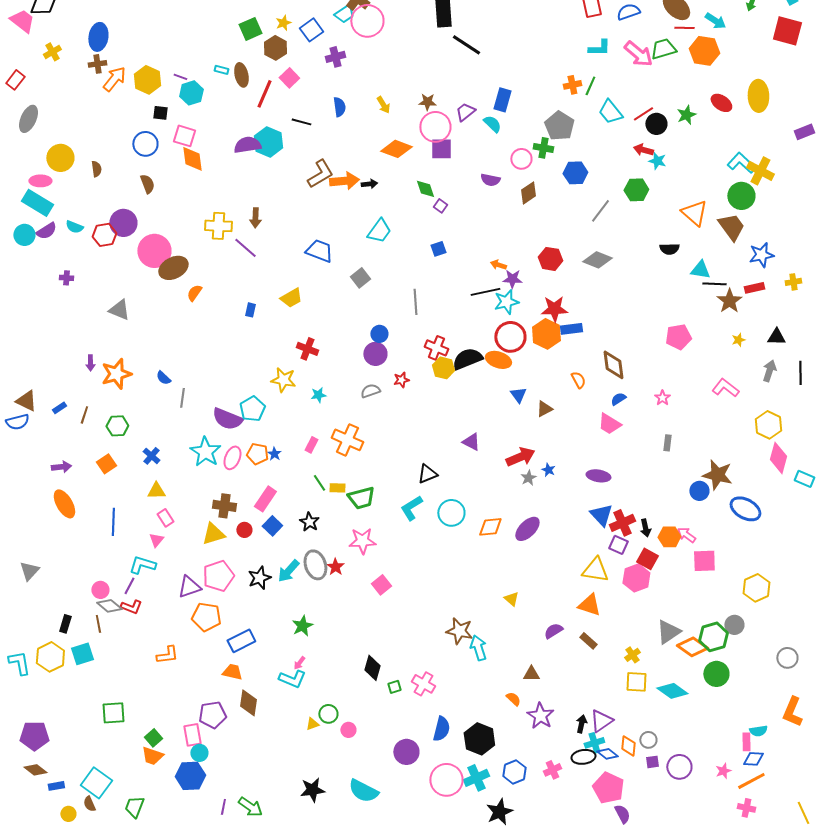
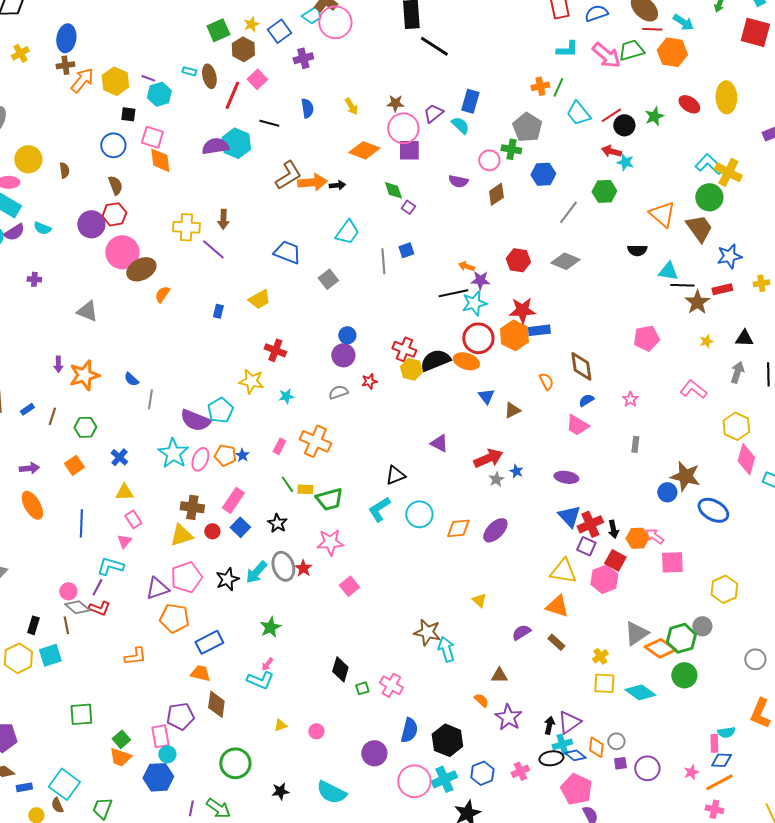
red hexagon: (104, 235) -> (114, 214), moved
gray line: (415, 302) -> (383, 261), moved
green circle: (328, 714) -> (235, 763), moved, size x1.6
black star: (312, 790) -> (280, 791), size x0.7

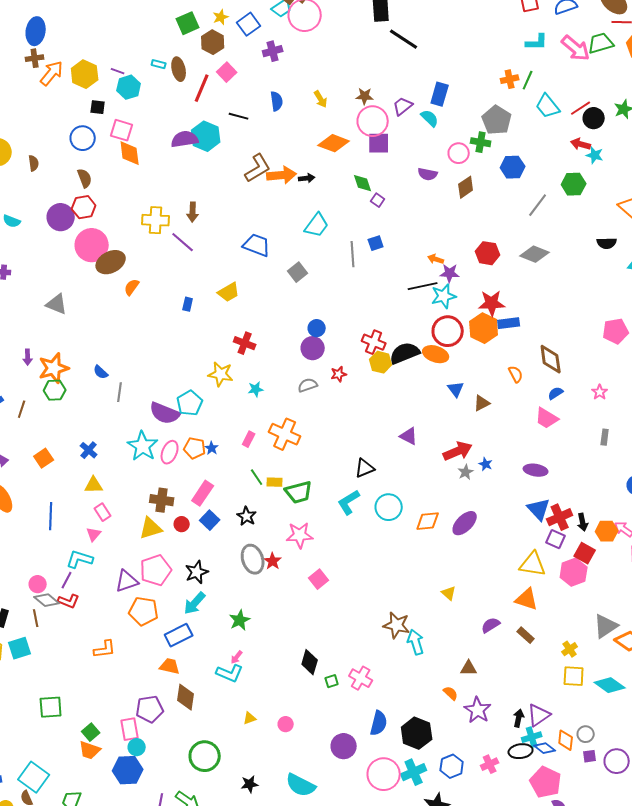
green hexagon: (85, 427) -> (55, 390), moved
cyan arrow: (256, 572) -> (195, 603), moved

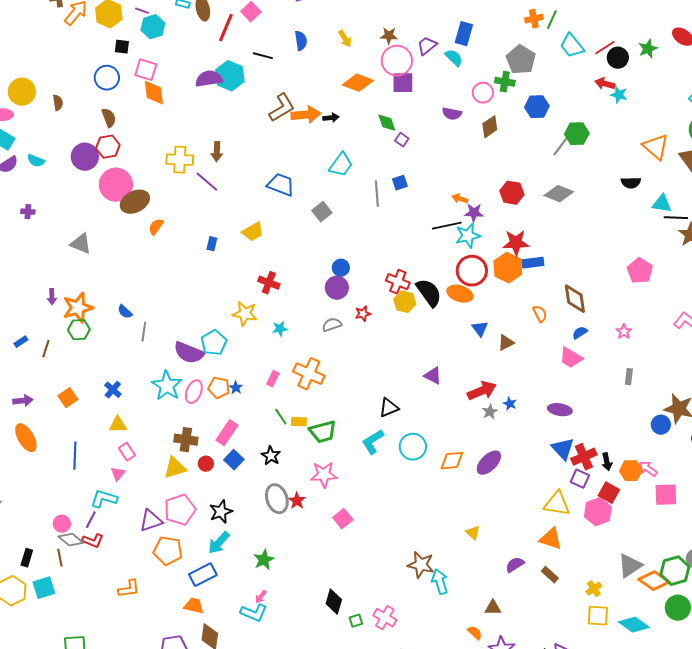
green hexagon: (574, 184) -> (577, 134), moved
pink pentagon: (616, 331) -> (640, 271), turned -30
black semicircle: (405, 353) -> (429, 293), turned 76

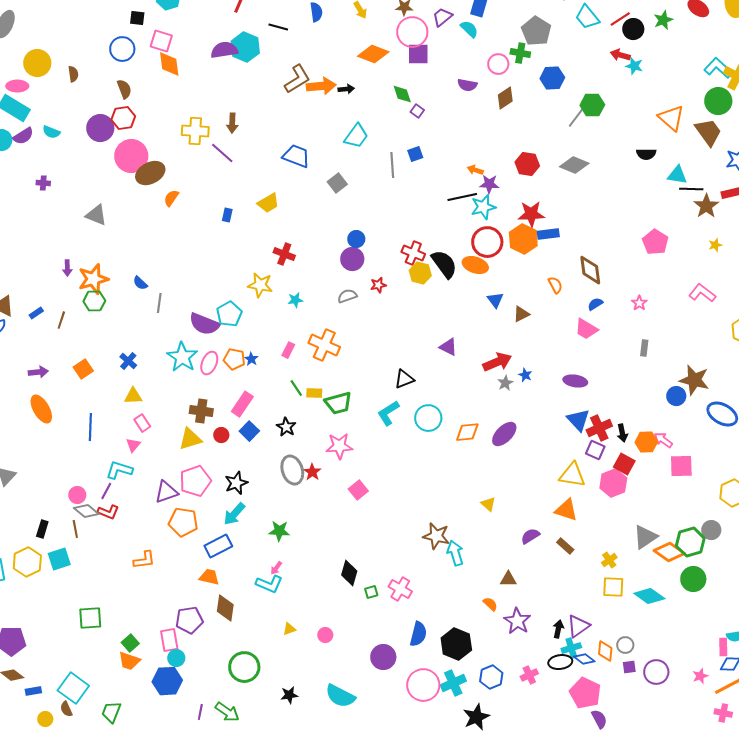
green star: (264, 560) -> (279, 531), turned 30

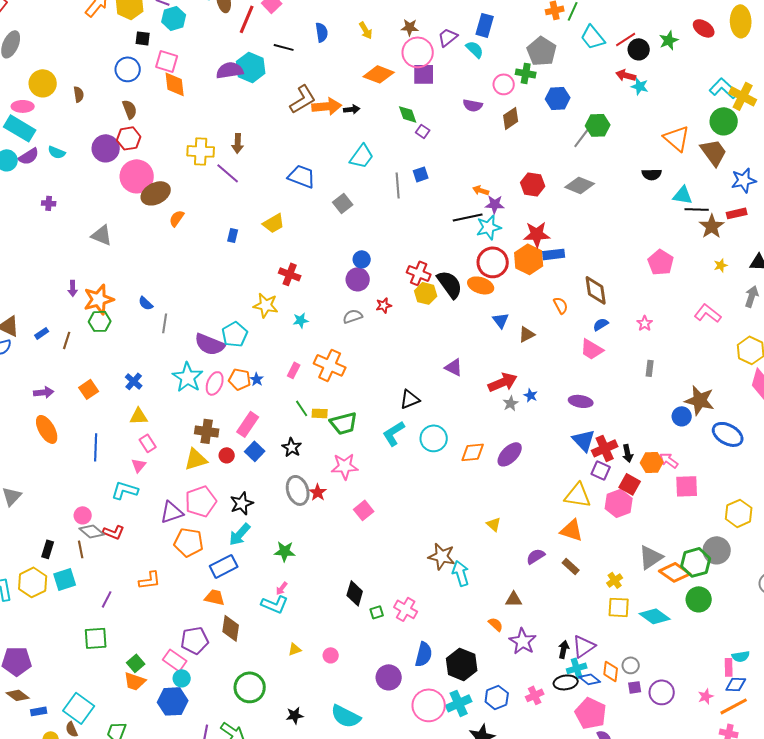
purple line: (106, 491) -> (107, 599), moved
gray circle: (711, 530) -> (717, 550), size x1.4
pink rectangle: (169, 640) -> (175, 660), turned -45

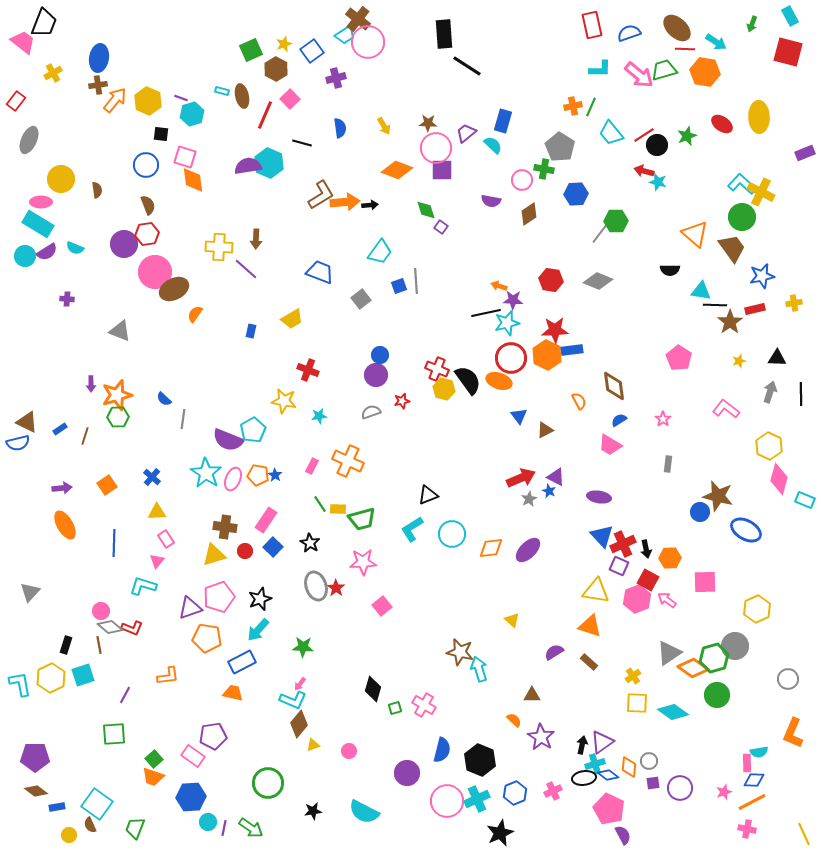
blue square: (421, 174) -> (399, 286), moved
purple triangle: (454, 367) -> (556, 477), moved
pink arrow: (669, 460) -> (667, 600), moved
brown diamond: (231, 628) -> (299, 724), moved, turned 32
cyan circle: (182, 678) -> (208, 822), moved

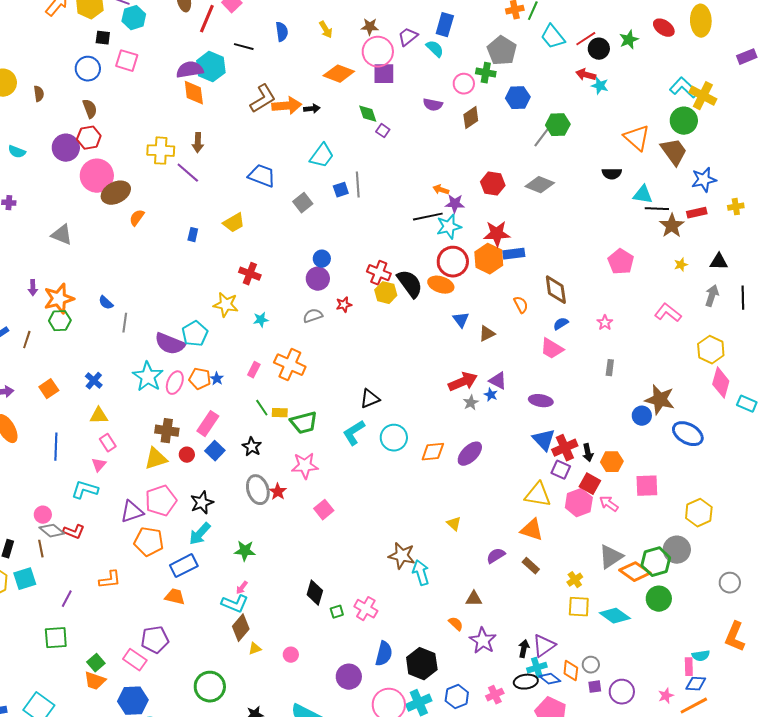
orange diamond: (193, 180) -> (194, 93), moved

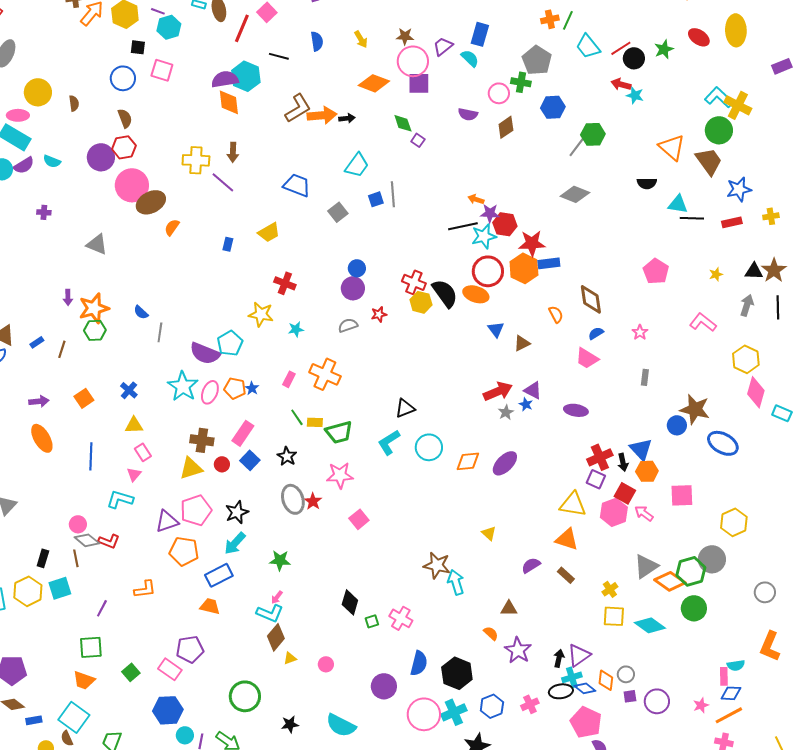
red hexagon: (493, 184) -> (505, 224), moved
brown star: (672, 226) -> (774, 270), moved
blue triangle: (544, 440) -> (641, 449), moved
orange trapezoid: (95, 681) -> (84, 680), moved

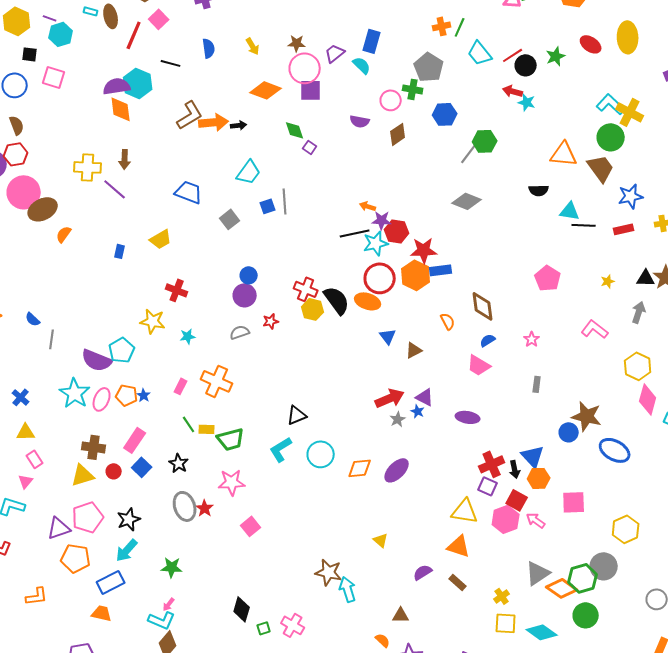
orange triangle: (672, 147) -> (564, 154), turned -36

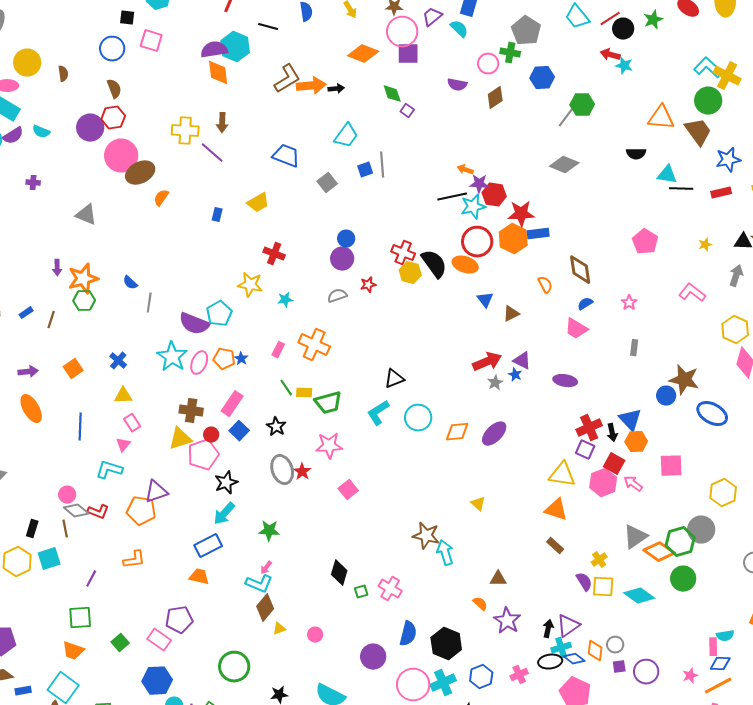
pink pentagon: (88, 517) -> (203, 455), moved
orange pentagon: (76, 558) -> (141, 511), moved
purple semicircle: (423, 572) -> (584, 582), moved, turned 90

